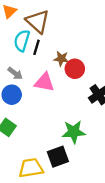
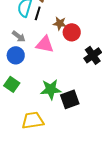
green star: (74, 132) -> (51, 89), moved
black square: (58, 157) -> (70, 99), moved

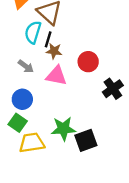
brown star: (60, 23) -> (54, 51), moved
blue circle: (16, 55) -> (22, 99), moved
yellow trapezoid: (33, 120) -> (32, 143), moved

